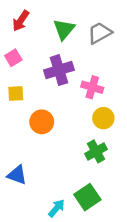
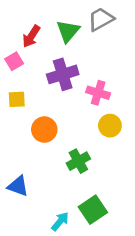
red arrow: (21, 21) -> (31, 36), moved
gray trapezoid: (100, 33) -> (101, 19), moved
green cross: (96, 151) -> (78, 161), moved

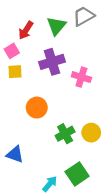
yellow square: (17, 99) -> (15, 72), moved
yellow circle: (110, 126) -> (91, 133), moved

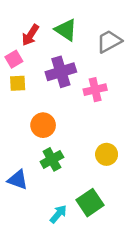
gray trapezoid: (84, 16) -> (109, 41), moved
green triangle: (56, 26) -> (66, 30), turned -36
pink cross: (81, 77) -> (95, 90), turned -30
green cross: (65, 134) -> (52, 159), moved

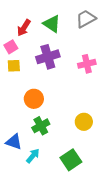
gray trapezoid: (109, 41) -> (86, 19), moved
pink cross: (95, 90) -> (87, 64), moved
cyan arrow: (58, 214) -> (33, 156), moved

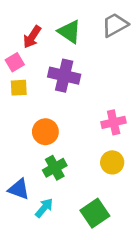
purple cross: (48, 57) -> (64, 76), turned 30
pink cross: (87, 64) -> (114, 122), moved

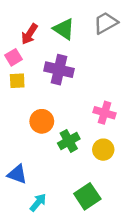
pink cross: (114, 122) -> (104, 113), turned 30
green cross: (55, 168) -> (69, 141), moved
cyan arrow: (44, 208) -> (38, 202), moved

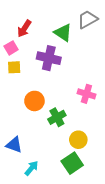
green triangle: (64, 29) -> (63, 33), moved
yellow circle: (103, 150) -> (78, 140), moved

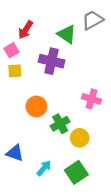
yellow circle: (78, 140) -> (80, 138), moved
cyan arrow: (31, 168) -> (44, 168), moved

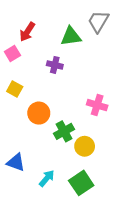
gray trapezoid: (93, 20) -> (98, 21), turned -30
green triangle: (67, 34) -> (71, 36), turned -42
purple cross: (52, 61) -> (55, 65), size x0.6
yellow square: (15, 71) -> (15, 89), moved, turned 32

